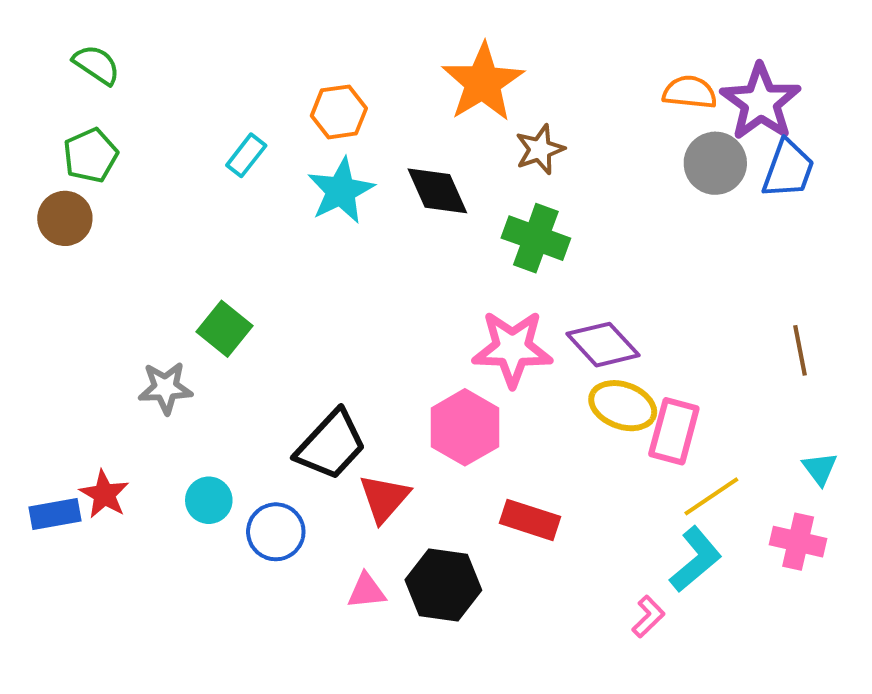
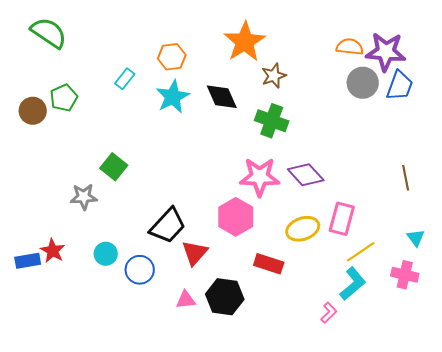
green semicircle: (96, 65) -> (49, 33), size x1.5
purple star: (761, 102) -> (386, 52), turned -30
green pentagon: (91, 155) -> (64, 98), moved
yellow ellipse: (623, 406) -> (303, 229), moved, turned -40

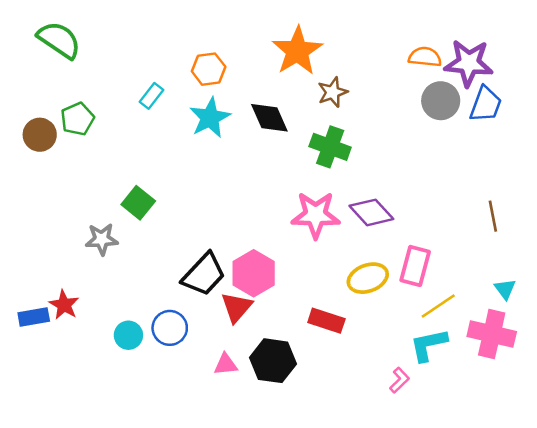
pink hexagon: (236, 217) -> (254, 273), moved
cyan circle: (106, 254) -> (128, 335), moved
pink cross: (405, 275) -> (492, 334), size x1.4
cyan L-shape: (353, 284) -> (429, 345), turned -152

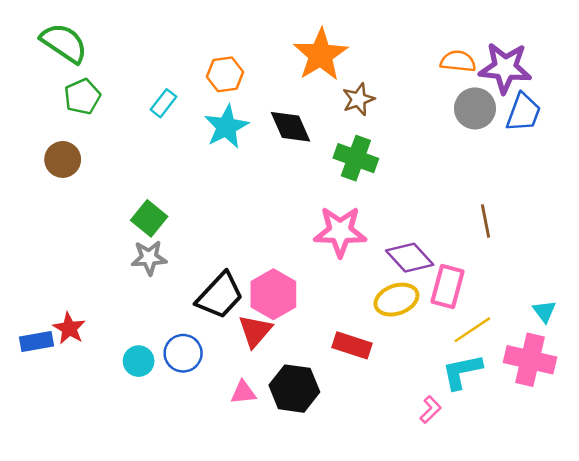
green pentagon: (77, 119) -> (82, 97), moved
brown circle: (40, 135) -> (63, 159), moved
purple diamond: (371, 212) -> (410, 258), moved
brown line: (493, 216) -> (485, 221), moved
gray star: (102, 239) -> (149, 258), moved

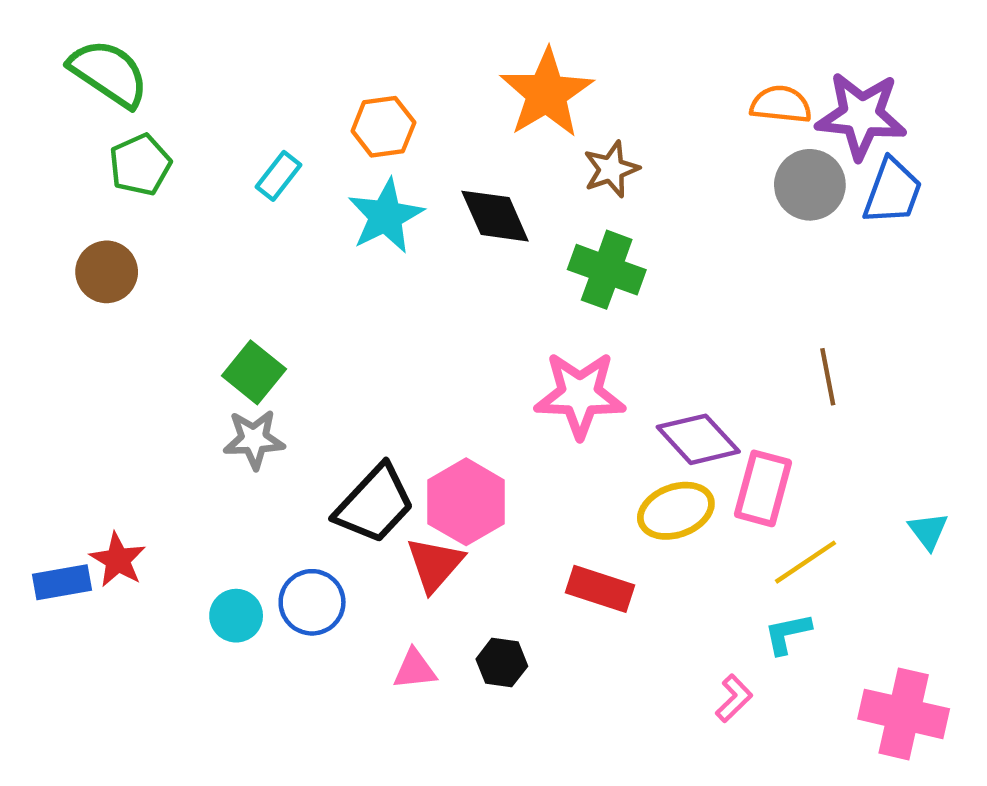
pink cross: (530, 360) -> (904, 714), moved
cyan L-shape: (462, 372) -> (788, 634), size x0.7
black hexagon: (294, 389) -> (502, 663), size x0.6

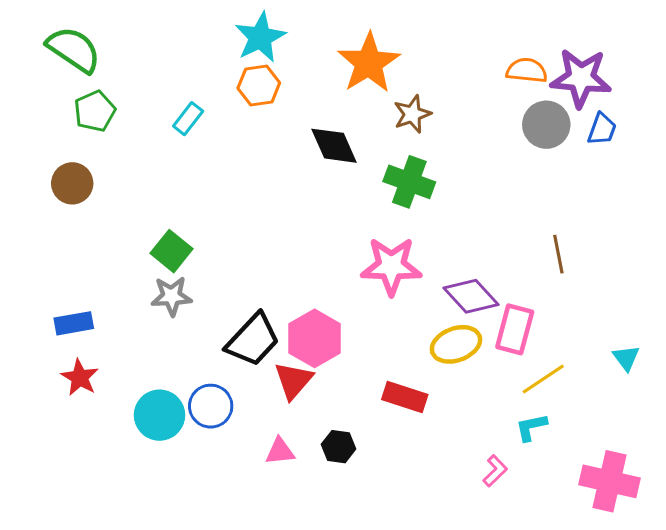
blue trapezoid: (892, 192) -> (602, 129), size x0.7
cyan star: (386, 216) -> (260, 37), moved
blue rectangle: (62, 582) -> (74, 323), moved
cyan circle: (236, 616) -> (159, 415), size x1.4

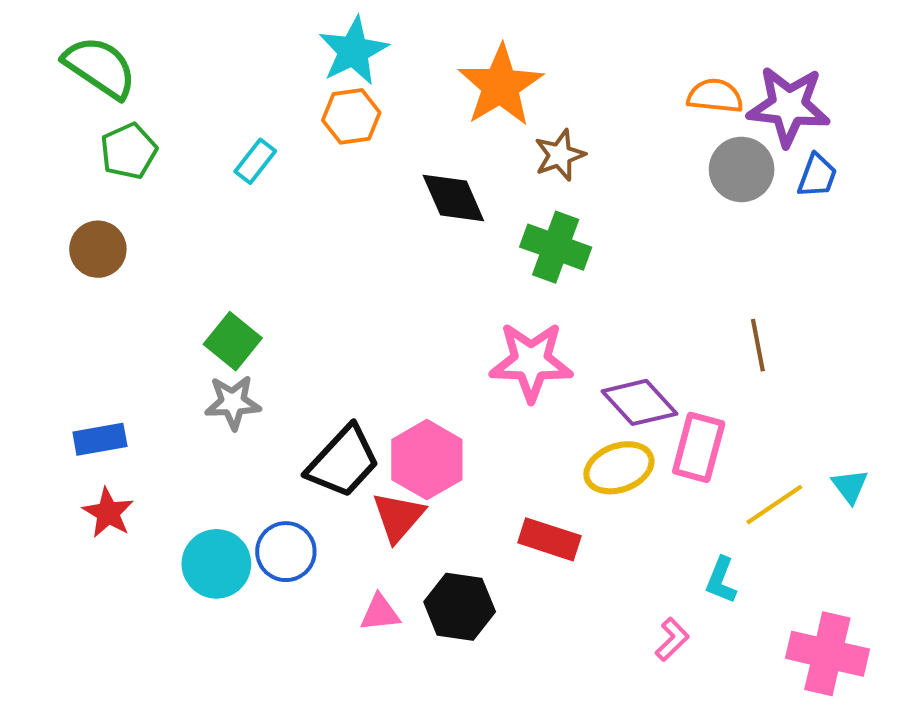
yellow line: (543, 379) -> (774, 505), moved
cyan L-shape: (531, 427) -> (721, 580), turned -56
black hexagon: (339, 447) -> (460, 607), size x1.5

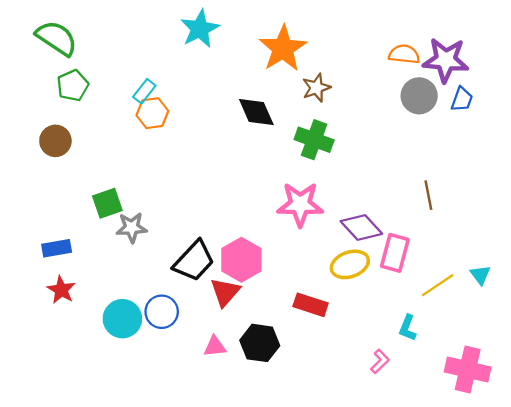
orange hexagon: (351, 116) -> (152, 113), moved
green square: (233, 341) -> (107, 203), moved, turned 32

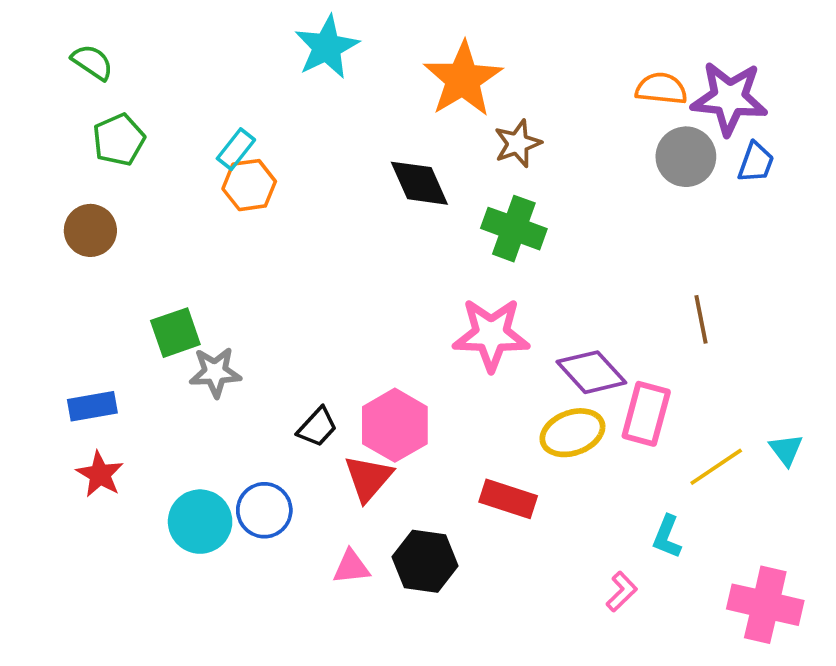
green semicircle: (57, 38) -> (92, 62), size x0.6
black trapezoid: (194, 261) -> (317, 427), size x0.6

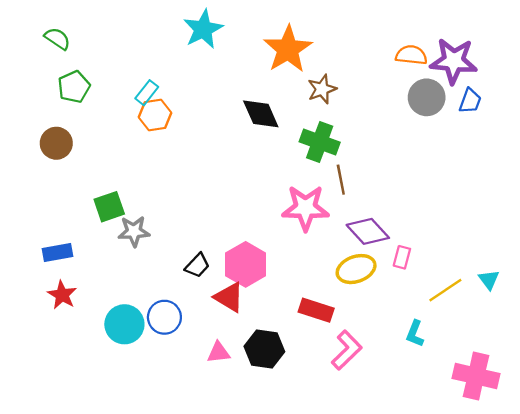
brown line: (701, 319) -> (341, 180), moved
pink rectangle: (646, 414) -> (402, 257), size x0.6
red triangle: (368, 478) -> (229, 297), turned -40
pink L-shape: (622, 592) -> (347, 350), moved, size x1.6

